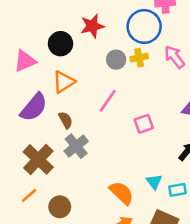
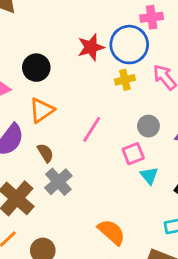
red star: (92, 26) -> (91, 47), moved
gray circle: (116, 60) -> (148, 126), moved
cyan triangle: (154, 182) -> (149, 176), moved

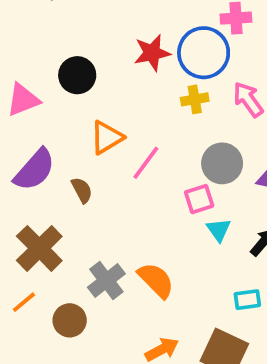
orange triangle: (42, 110) -> (107, 138), moved
gray circle: (148, 126) -> (222, 163), size x1.4
gray cross: (58, 182) -> (106, 281), moved
orange semicircle: (111, 232) -> (156, 280), moved

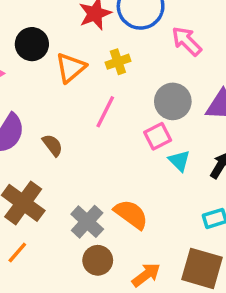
yellow cross: (195, 99) -> (118, 62), moved
orange triangle: (107, 138) -> (71, 68), moved
brown circle: (70, 320) -> (98, 260), moved

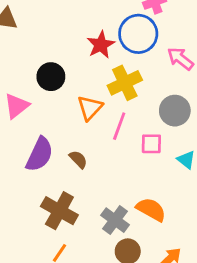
yellow cross: (118, 62) -> (125, 83), size x1.6
orange triangle: (71, 68) -> (90, 108), moved
pink square: (158, 136) -> (151, 144), moved, turned 35

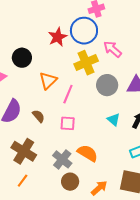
yellow cross: (125, 83) -> (86, 63), moved
pink square: (151, 144) -> (68, 123), moved

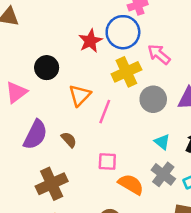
pink square: (68, 123) -> (107, 161), moved
brown cross: (24, 151) -> (52, 184), turned 35
gray cross: (62, 159) -> (163, 174), moved

